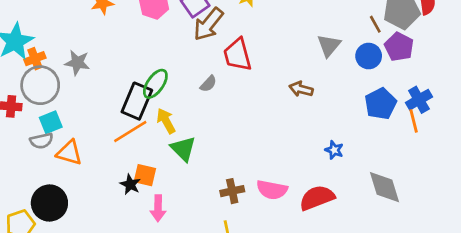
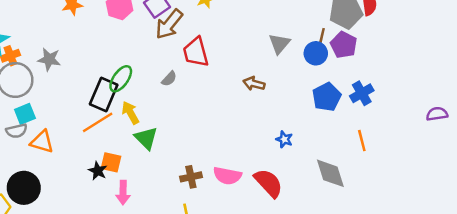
brown line: (375, 24) -> (322, 36), moved, turned 42
orange line: (414, 121) -> (362, 141), moved
red semicircle: (317, 198) -> (269, 183), turned 68

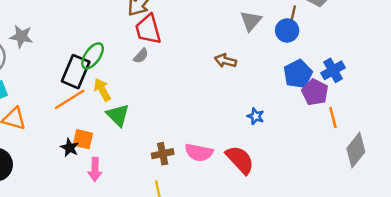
purple pentagon: (344, 45) -> (315, 92), moved
red trapezoid: (196, 52) -> (148, 29), moved
gray diamond: (330, 173) -> (356, 150), moved, turned 56

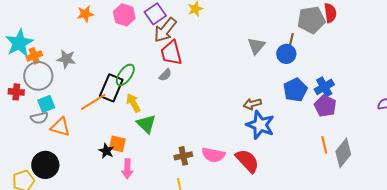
brown arrow: (225, 61) -> (252, 104), moved, turned -30
purple pentagon: (315, 92) -> (325, 106), moved
orange line: (70, 99) -> (93, 102), moved
blue star: (256, 116) -> (260, 125), size x2.0
orange line: (333, 117) -> (324, 145), moved

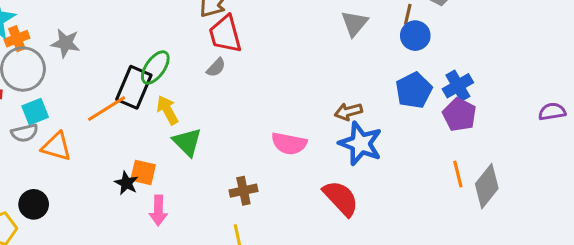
blue circle: (286, 54) -> (415, 36), moved
pink semicircle: (213, 155) -> (289, 144), moved
black circle: (45, 165) -> (34, 204), size x0.7

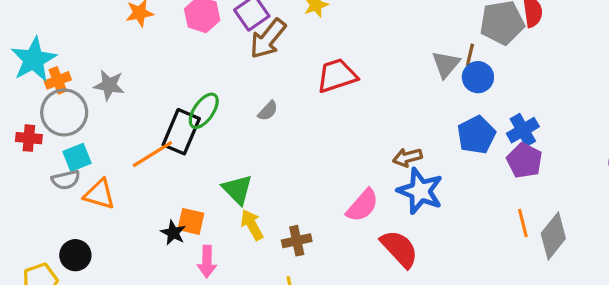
gray triangle: (354, 23) -> (446, 64), moved
red trapezoid: (225, 34) -> (337, 76), moved, turned 87
yellow arrow: (167, 110) -> (252, 225), moved
pink semicircle: (289, 144) -> (362, 205), moved, turned -60

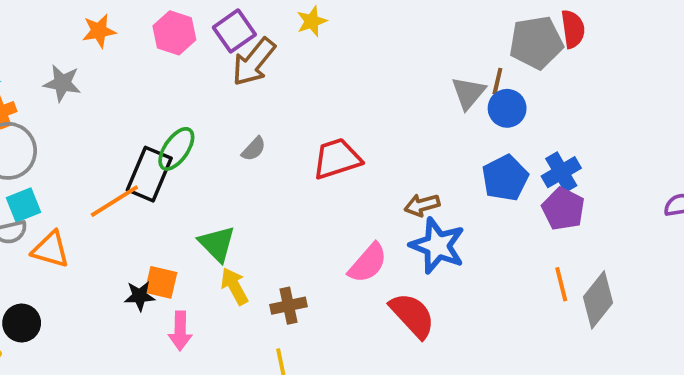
red trapezoid: (337, 76) -> (337, 159), moved
gray star: (109, 85) -> (62, 83), moved
black star: (173, 233) -> (140, 296), turned -30

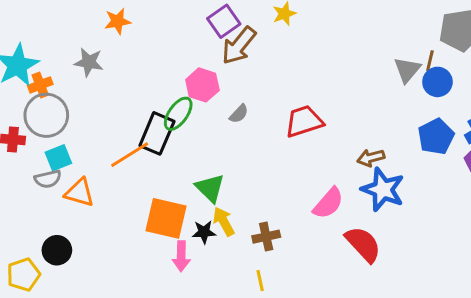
pink hexagon: (174, 33) -> (202, 85), moved
orange square: (161, 282) -> (166, 218), size x1.6
black star: (140, 296) -> (204, 232), moved

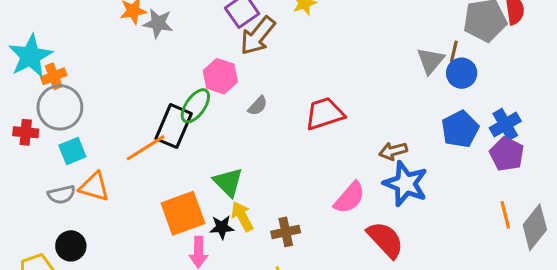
gray star: (89, 62) -> (158, 23), moved
gray semicircle: (48, 179) -> (62, 195), moved
orange square: (166, 218) -> (183, 213), turned -33

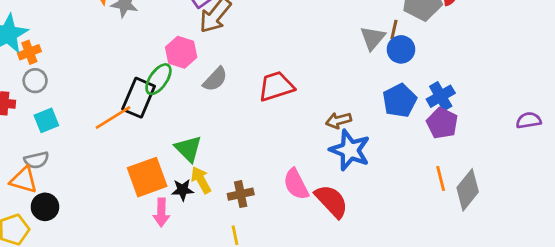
gray semicircle: (258, 106) -> (215, 79), size x1.4
gray circle: (60, 107) -> (35, 81), size x0.6
orange triangle: (94, 187) -> (24, 180), moved
pink semicircle: (350, 198) -> (296, 184), moved, turned 112

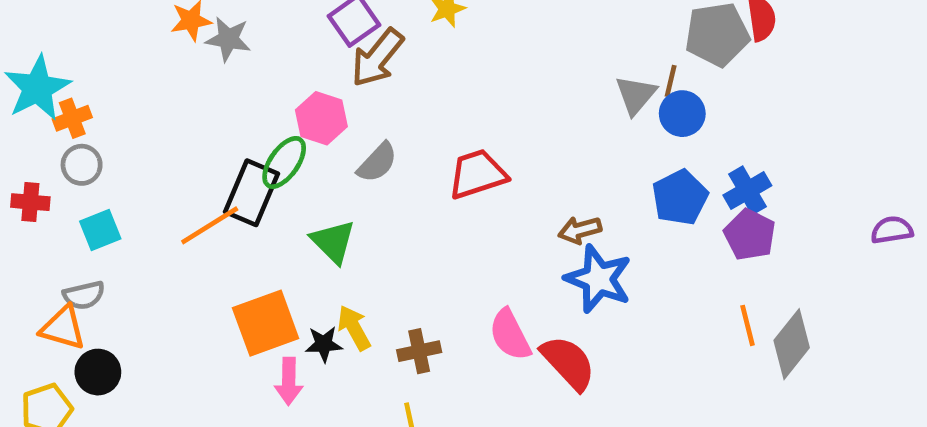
green triangle: (188, 149) -> (333, 242), moved

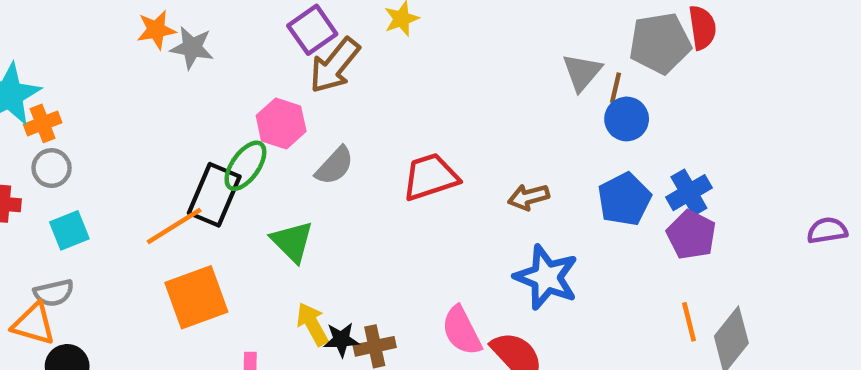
gray triangle: (636, 95) -> (582, 72), moved
brown arrow: (580, 230) -> (529, 197), moved
orange square: (266, 323) -> (196, 297), moved
black star: (324, 344) -> (341, 340), moved

